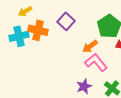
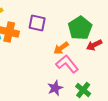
purple square: (66, 21) -> (37, 23), turned -30

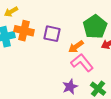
purple square: (37, 23) -> (52, 34), moved

